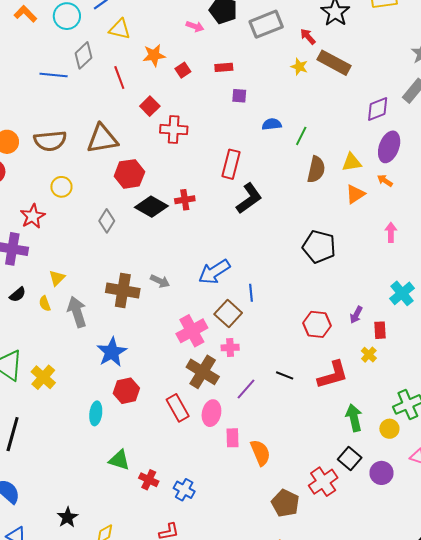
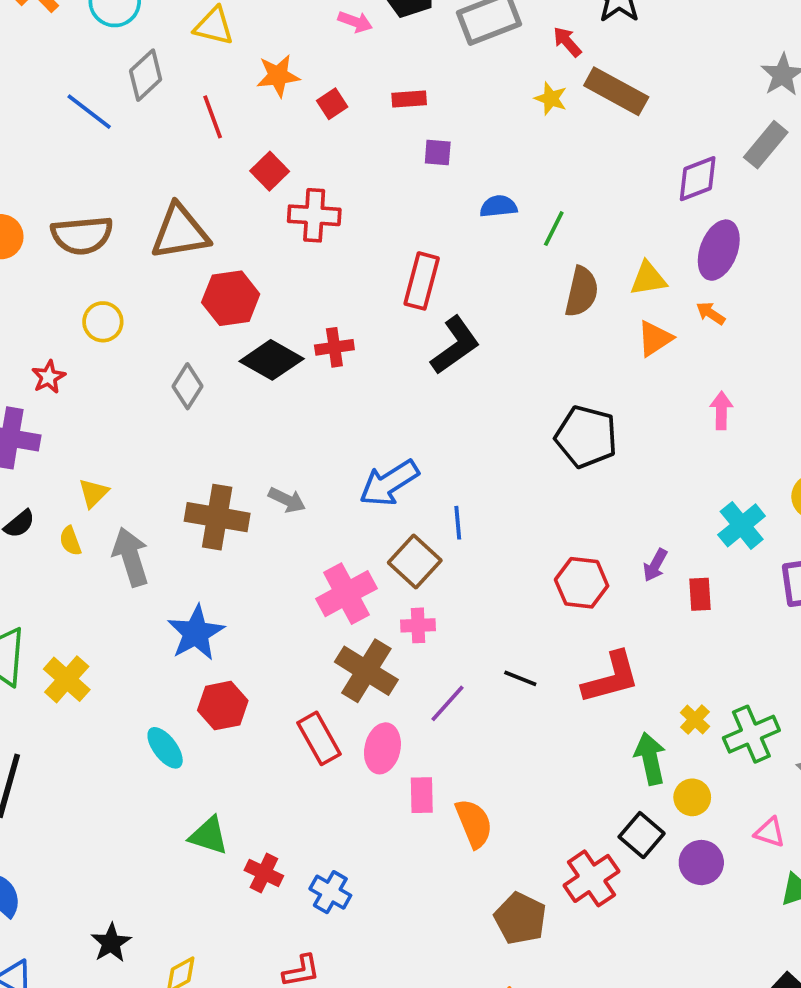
blue line: (54, 75) -> (89, 112), turned 32
red star: (33, 216) -> (48, 377), size x0.7
yellow cross: (369, 355) -> (695, 720), moved
cyan ellipse: (96, 413) -> (165, 748), turned -45
yellow circle: (389, 429) -> (692, 797), moved

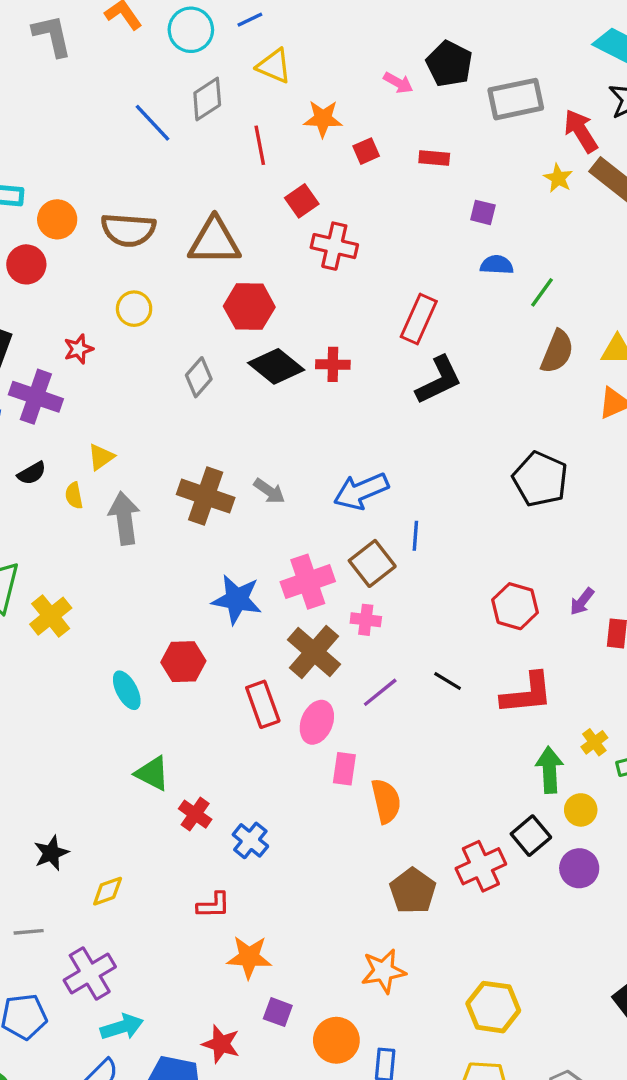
red arrow: (567, 42) -> (581, 131), size x1.5
purple square: (438, 153) -> (483, 212), moved
blue star: (196, 633) -> (237, 599), moved, turned 30

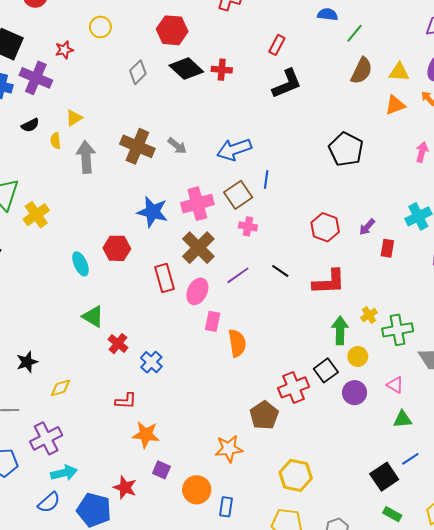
red rectangle: (419, 319) -> (277, 45), size x0.7
pink cross: (366, 620) -> (248, 226), moved
brown pentagon: (413, 891) -> (264, 415), moved

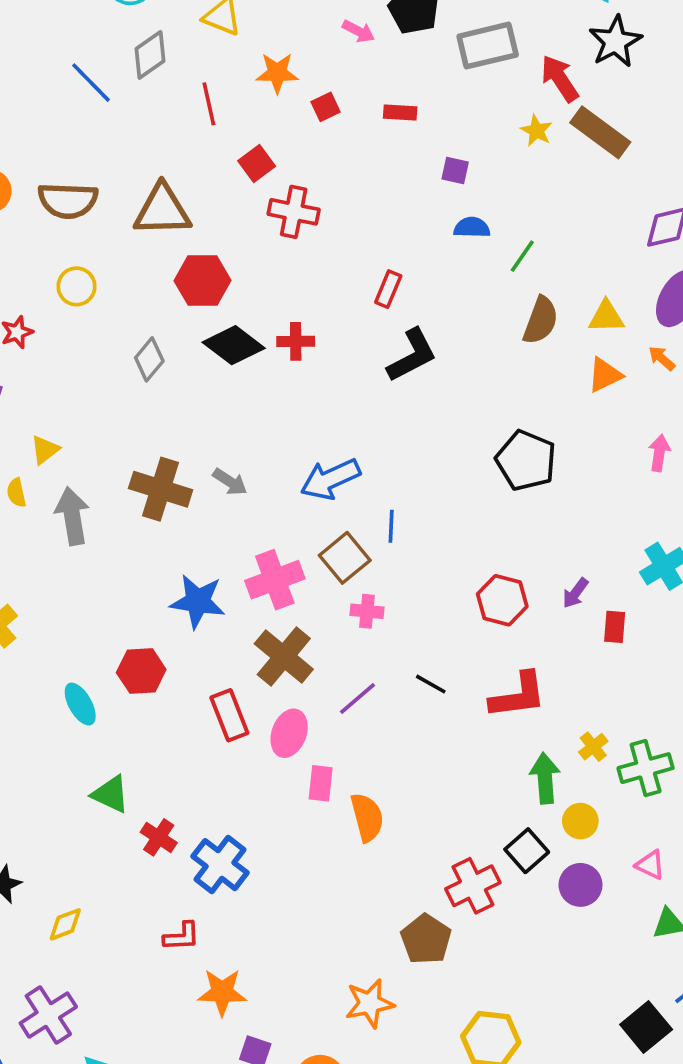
blue cross: (151, 362) -> (220, 865), size x1.4

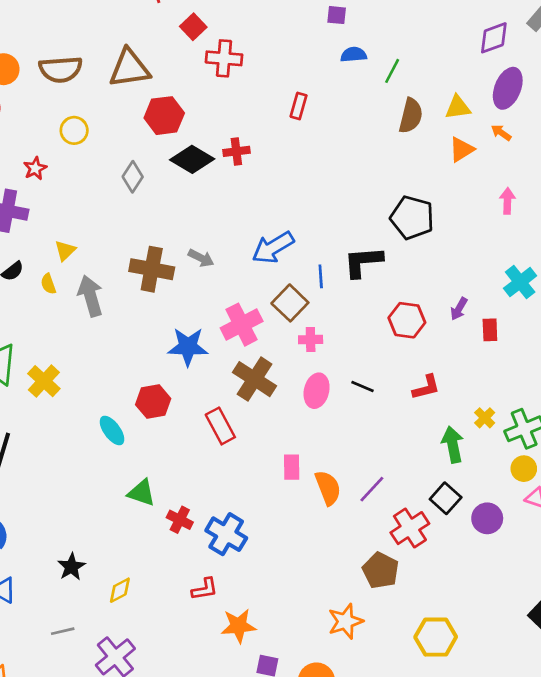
black L-shape: (412, 355) -> (363, 262), moved, turned -150
red L-shape: (518, 695) -> (426, 387), size x0.7
purple line: (357, 699) -> (372, 489), moved
pink ellipse: (289, 733) -> (317, 391), moved
yellow circle: (580, 821) -> (524, 469), moved

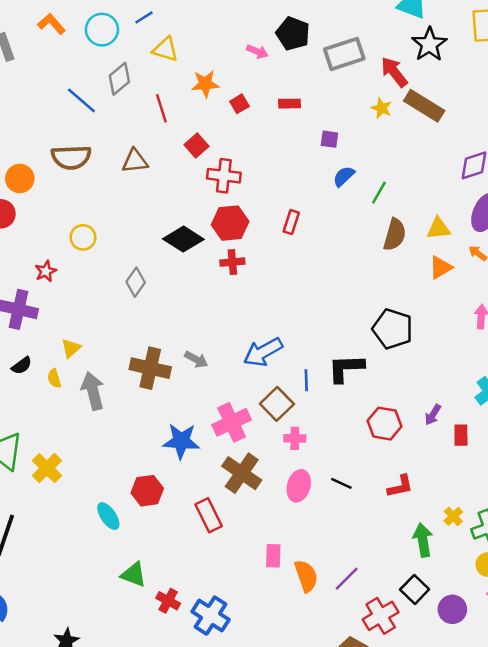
blue semicircle: (354, 55) -> (344, 176), turned -40
brown triangle: (129, 68) -> (135, 161), moved, size x0.7
brown semicircle: (61, 69) -> (71, 157), moved
red hexagon: (164, 116) -> (230, 223), moved
black diamond: (192, 159) -> (183, 239), moved

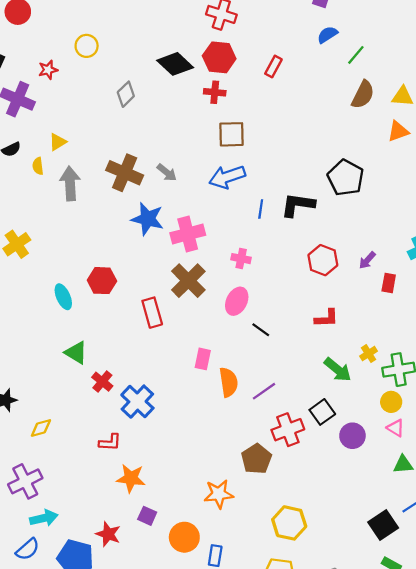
brown square: (277, 404) -> (231, 134), moved, turned 32
blue star: (181, 441) -> (148, 219), moved
black line: (341, 483) -> (261, 330), moved
green arrow: (423, 540) -> (338, 370), turned 128

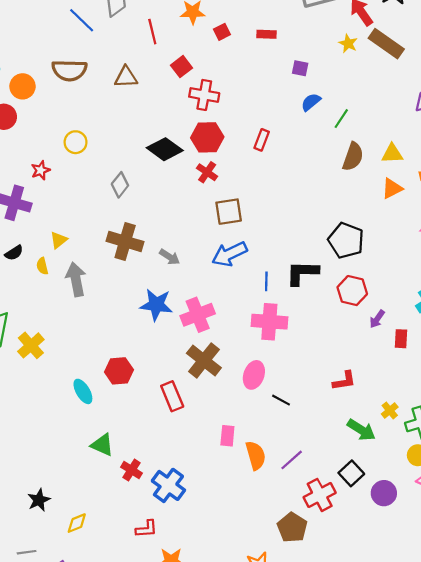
red cross: (215, 92) -> (207, 172), turned 36
brown cross: (125, 173) -> (125, 241), moved
pink cross: (241, 259) -> (269, 322), moved, size x1.8
red hexagon: (323, 260) -> (352, 291), moved

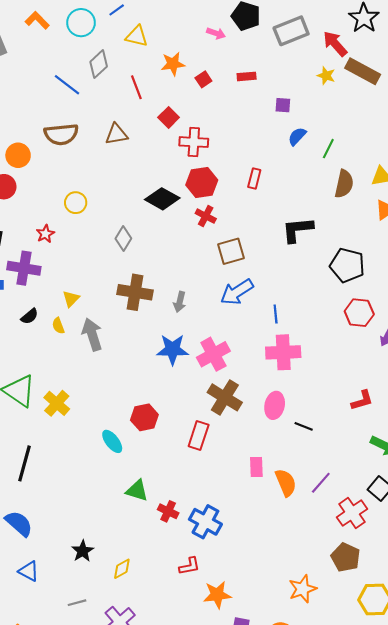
gray arrow: (170, 257) -> (180, 302), turned 78
black L-shape: (302, 273) -> (297, 230), moved
red rectangle: (172, 396) -> (199, 436), turned 48
brown pentagon: (292, 527) -> (346, 557), moved

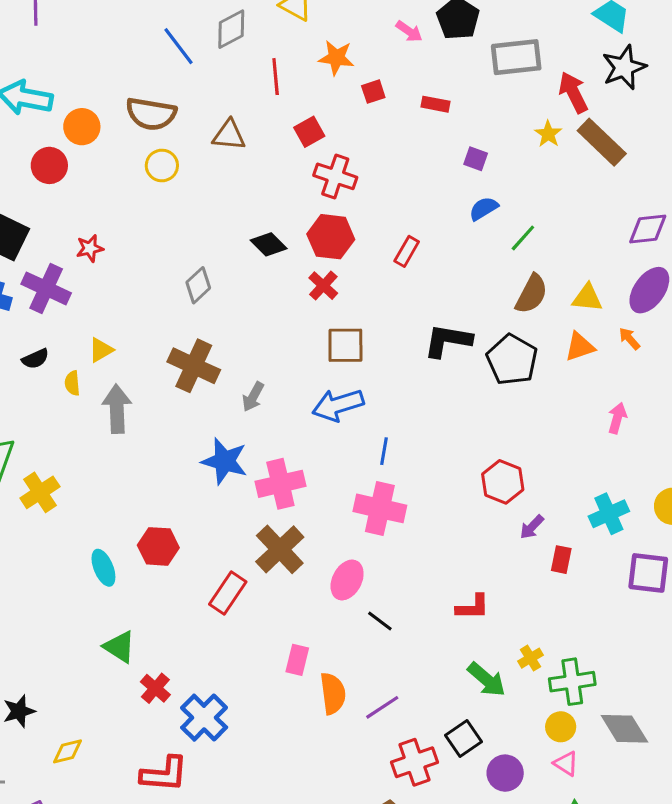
black diamond: (162, 199) -> (269, 244), size x0.7
yellow circle: (76, 203) -> (162, 166), moved
black pentagon: (347, 265) -> (512, 360), moved
red L-shape: (189, 566) -> (164, 774), size x1.5

